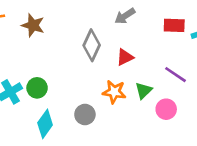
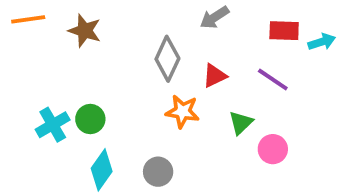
purple line: (175, 75) -> (273, 80), moved
orange star: (114, 92) -> (183, 111), moved
gray circle: (85, 114) -> (158, 172), moved

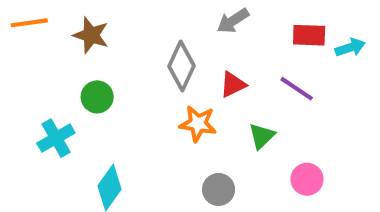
green circle: (90, 119) -> (97, 97), moved
pink circle: (273, 149) -> (307, 179), moved
gray circle: (158, 172) -> (219, 189), moved

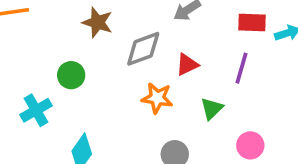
brown star: (91, 35) -> (97, 22), moved
gray diamond: (181, 66) -> (143, 49), turned 45
purple line: (297, 89) -> (242, 68), turned 72

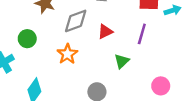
orange star: (157, 98) -> (67, 54), moved, turned 30
pink circle: (250, 145) -> (161, 86), moved

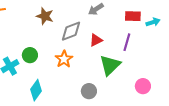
green circle: (27, 39) -> (30, 55), moved
green triangle: (122, 61) -> (110, 65), size x1.6

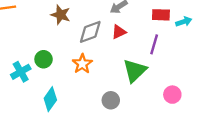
red triangle: (96, 40) -> (119, 32), moved

